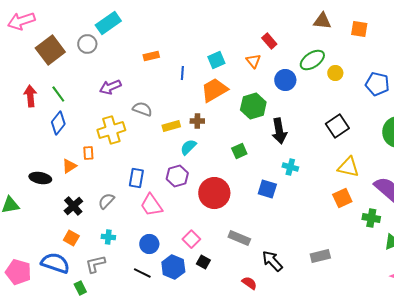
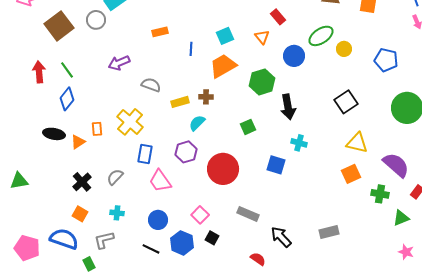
yellow cross: (111, 130) -> (130, 122), moved, turned -32
black ellipse: (40, 178) -> (54, 134), moved

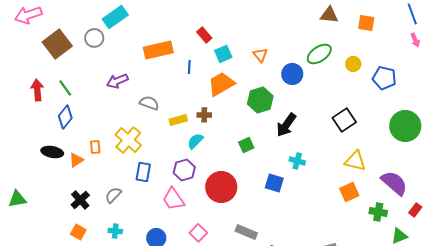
red rectangle: (278, 17) -> (204, 35), moved
orange rectangle: (160, 32) -> (158, 50), size x1.8
yellow circle: (344, 49) -> (353, 64), moved
black arrow: (288, 107) -> (286, 125), turned 45
pink trapezoid: (160, 181) -> (173, 199), moved

